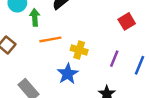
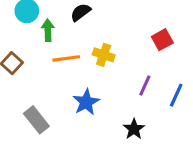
yellow cross: (79, 50) -> (104, 55), moved

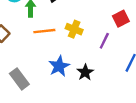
purple line: (145, 86) -> (104, 41), moved
black star: (134, 129) -> (85, 72), moved

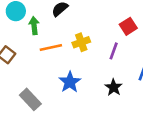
yellow cross: (74, 29) -> (81, 42), turned -35
black star: (85, 72) -> (114, 87), moved

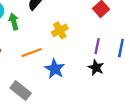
orange line: (51, 47) -> (32, 53), moved
purple line: (114, 51) -> (97, 46), moved

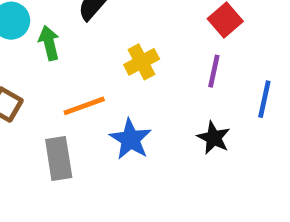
purple line: (97, 46) -> (214, 71), moved
gray rectangle: (21, 91) -> (59, 159), moved, turned 42

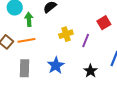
purple line: (214, 71) -> (86, 40), moved
orange line: (84, 106) -> (26, 40), moved

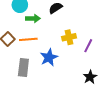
green arrow: (29, 19) -> (33, 18), turned 88
blue star: (56, 65) -> (49, 57), moved

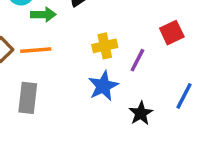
blue star: (49, 57) -> (103, 86), moved

